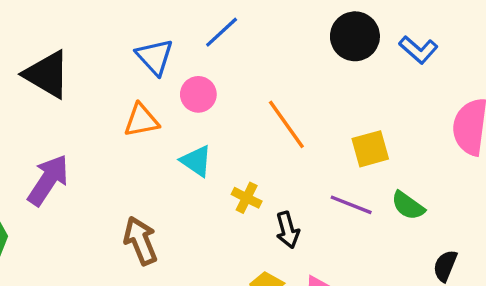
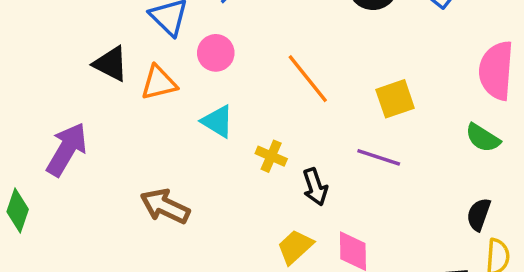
black triangle: (47, 74) -> (111, 64), moved, size x0.7
green semicircle: (408, 206) -> (483, 138), moved
brown arrow: (141, 241) -> (165, 206), turned -39

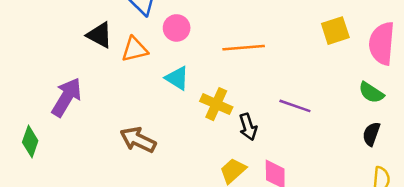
orange line: (308, 79) -> (244, 48), turned -57
yellow square: (395, 99) -> (335, 31), moved
yellow cross: (271, 156) -> (216, 104), size x1.4
black semicircle: (479, 214) -> (371, 134), moved

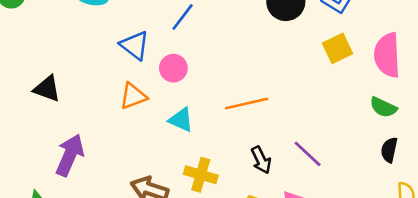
black triangle: (100, 35) -> (47, 89), moved
orange line: (244, 48) -> (247, 104), moved
yellow cross: (216, 104) -> (201, 175), moved
purple line: (295, 106) -> (308, 154), moved, turned 32

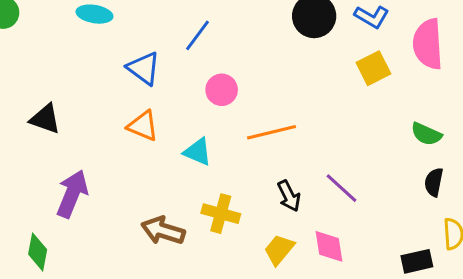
pink semicircle: (387, 55) -> (428, 44), moved
pink circle: (173, 68) -> (222, 90), moved
orange triangle: (133, 96) -> (143, 126), turned 44

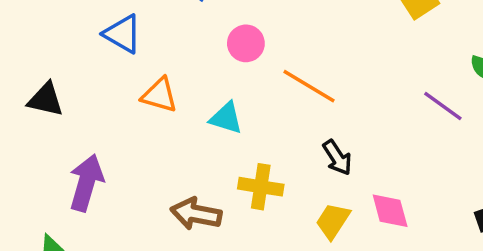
blue triangle: (144, 68) -> (123, 34), moved
orange line: (272, 132) -> (309, 86), turned 51
purple line: (341, 188) -> (443, 106), moved

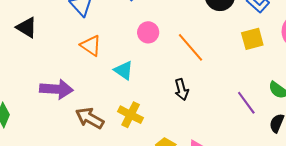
orange line: (309, 86) -> (190, 47), moved
black arrow: (337, 158) -> (182, 90), moved
purple arrow: (86, 183) -> (56, 89), moved, turned 60

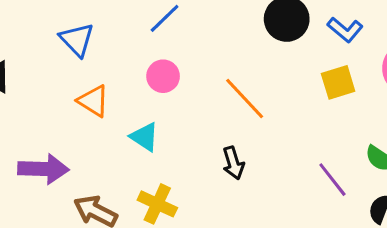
pink circle: (148, 32) -> (163, 76), moved

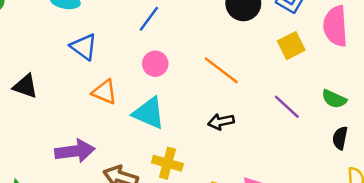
cyan triangle: (144, 137) -> (149, 113), size x1.4
black arrow: (233, 163) -> (221, 122), turned 105
purple line: (332, 180) -> (287, 107), moved

